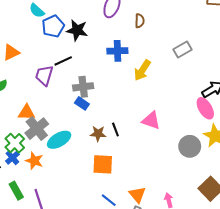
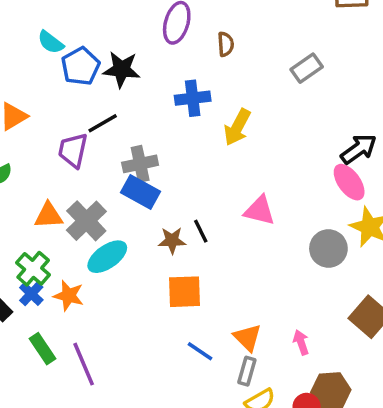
gray rectangle: (183, 50) -> (307, 68), moved
blue rectangle: (82, 103) -> (141, 192), size x1.5
gray cross: (37, 129) -> (86, 221), moved

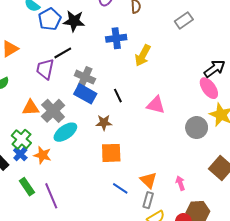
gray cross: (140, 164) -> (85, 77), turned 36
black line: (201, 231) -> (118, 96), moved

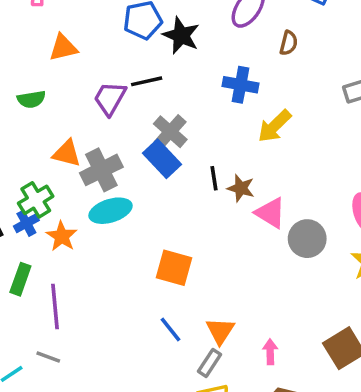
brown star: (104, 123) -> (241, 188), moved
gray circle: (197, 128) -> (307, 239), moved
green rectangle: (27, 187) -> (20, 279), turned 36

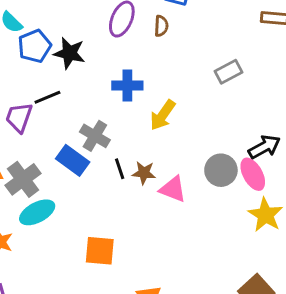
brown semicircle: (289, 43) -> (161, 26), moved
gray cross: (170, 132) -> (95, 136), moved
gray circle: (307, 239) -> (221, 170), moved

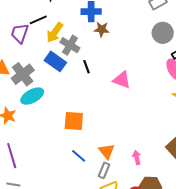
yellow arrow: (163, 115) -> (55, 32), moved
gray circle: (221, 170) -> (163, 33), moved
brown star: (144, 173) -> (102, 29), moved

